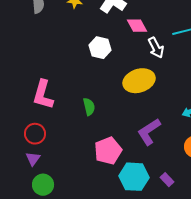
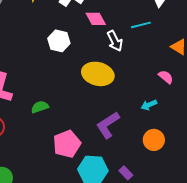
yellow ellipse: (139, 81) -> (98, 74), turned 32
green semicircle: (89, 107) -> (40, 107), moved, turned -96

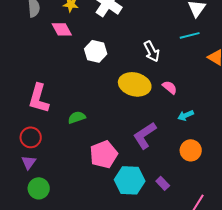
pink diamond: (96, 19) -> (62, 29), moved
cyan line: (141, 25) -> (190, 35), moved
pink semicircle: (166, 77) -> (170, 87), moved

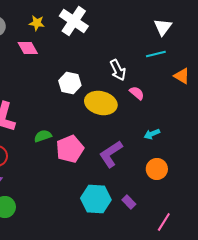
white hexagon: (96, 51) -> (70, 83), moved
pink semicircle: (170, 87) -> (137, 93), moved
pink pentagon: (104, 154) -> (70, 149), moved

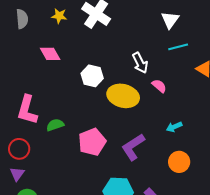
white triangle: (163, 27) -> (170, 20), moved
pink diamond: (28, 48) -> (50, 54), moved
green semicircle: (43, 136) -> (55, 125), moved

